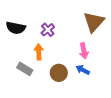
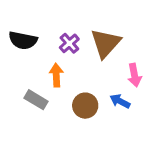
brown triangle: (94, 22) -> (105, 43), moved
pink arrow: (84, 51) -> (134, 75), moved

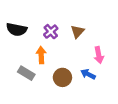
brown triangle: (105, 43) -> (77, 32), size x0.6

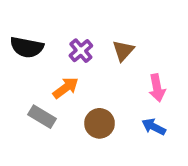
orange arrow: (41, 55) -> (66, 88), turned 56
blue arrow: (88, 74) -> (154, 127), moved

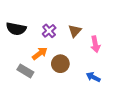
pink arrow: (157, 88) -> (95, 44), moved
brown circle: (100, 123) -> (60, 64), moved

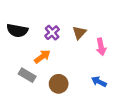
brown circle: (60, 64) -> (59, 84), moved

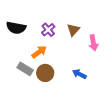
blue arrow: (99, 82) -> (79, 74), moved
brown circle: (59, 84) -> (45, 73), moved

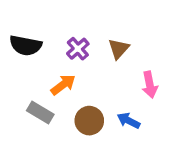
pink arrow: (93, 43) -> (150, 85), moved
brown circle: (45, 73) -> (89, 121), moved

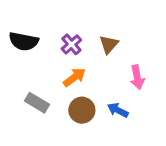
orange arrow: (63, 85) -> (74, 77), moved

